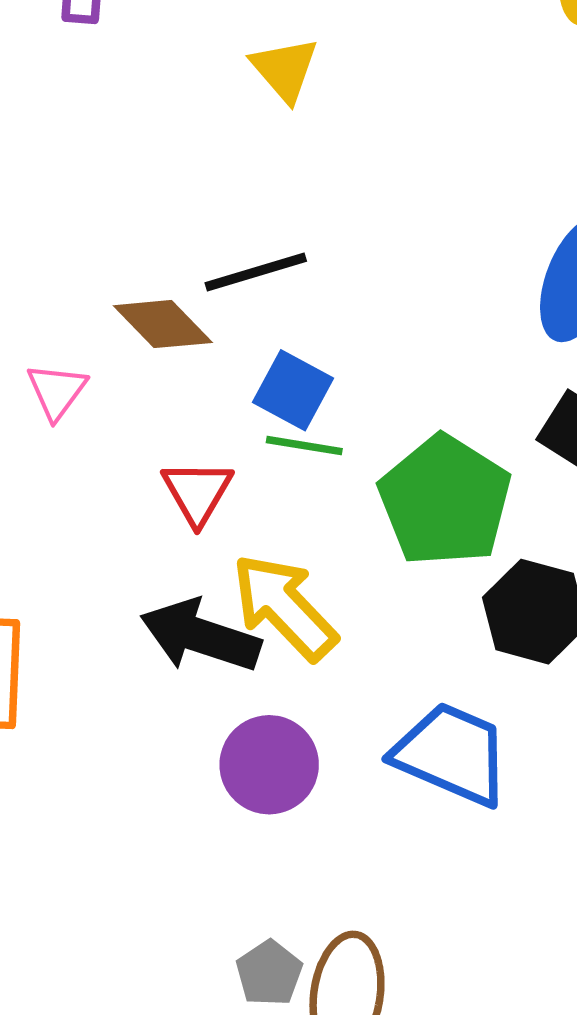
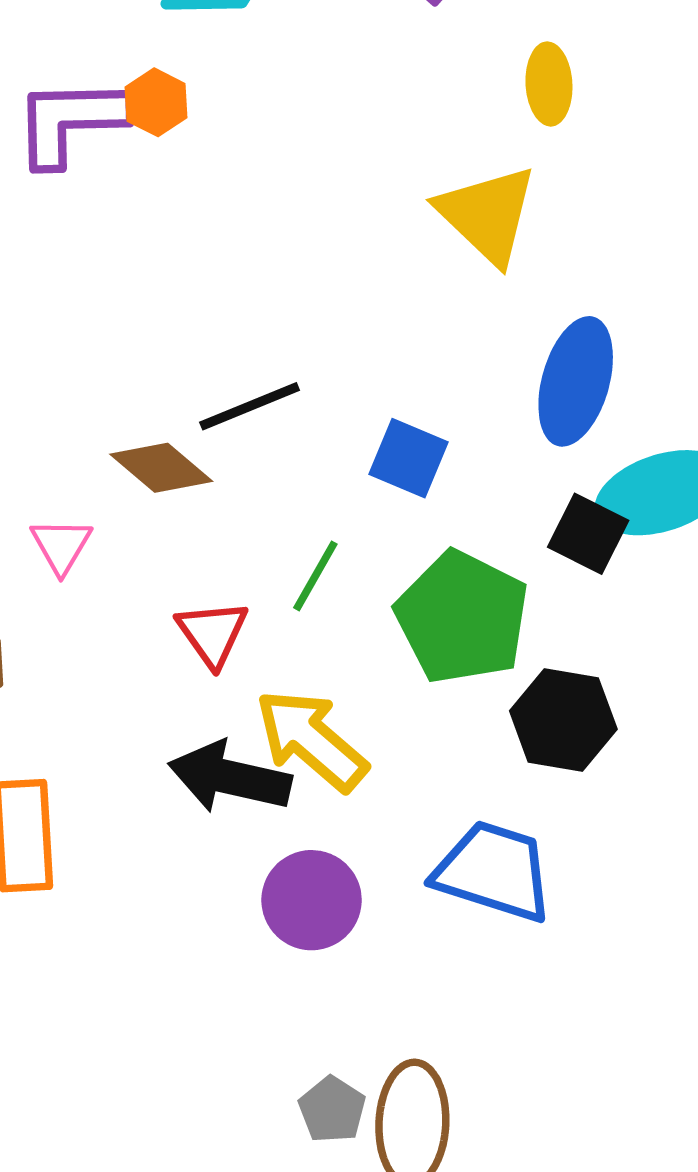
yellow triangle: (285, 69) -> (487, 214), moved, size x1.5
blue square: (293, 390) -> (408, 458), moved
green line: (304, 446) -> (315, 576), turned -64

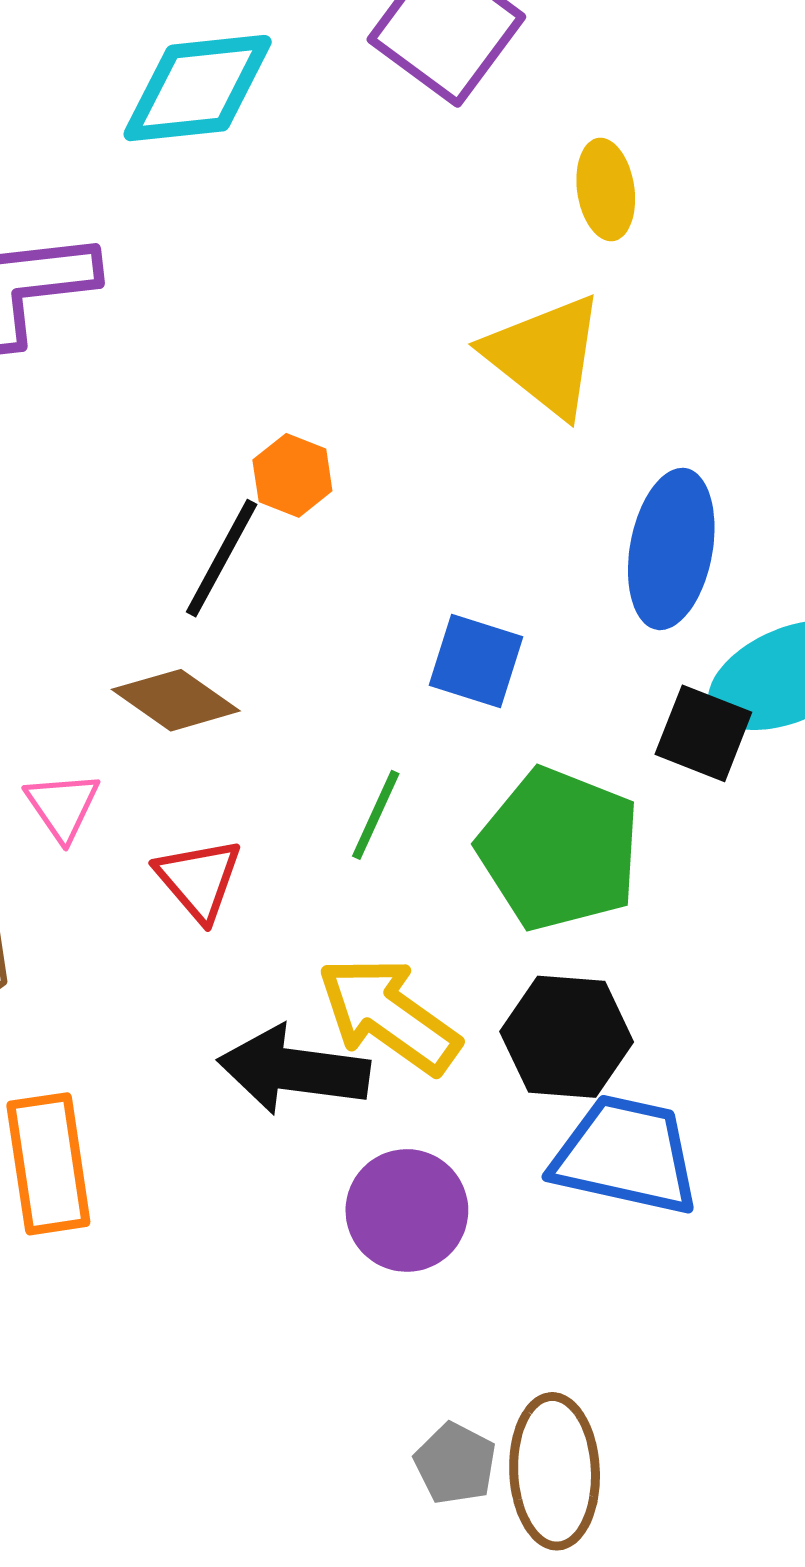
orange hexagon: (156, 102) -> (292, 475), moved
black line: (250, 406) -> (222, 558), moved, turned -34
red triangle: (212, 633) -> (199, 880), moved
black hexagon: (563, 720) -> (567, 1037), moved

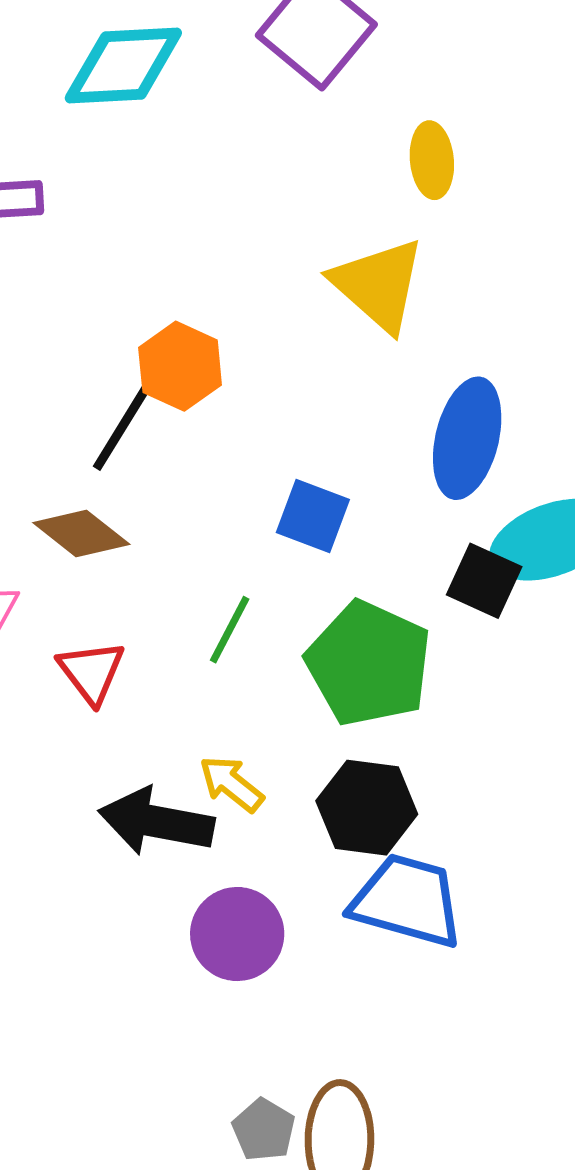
orange hexagon: (292, 475) -> (180, 366), size x1.4
yellow arrow: (389, 1015) -> (231, 784), size x0.6

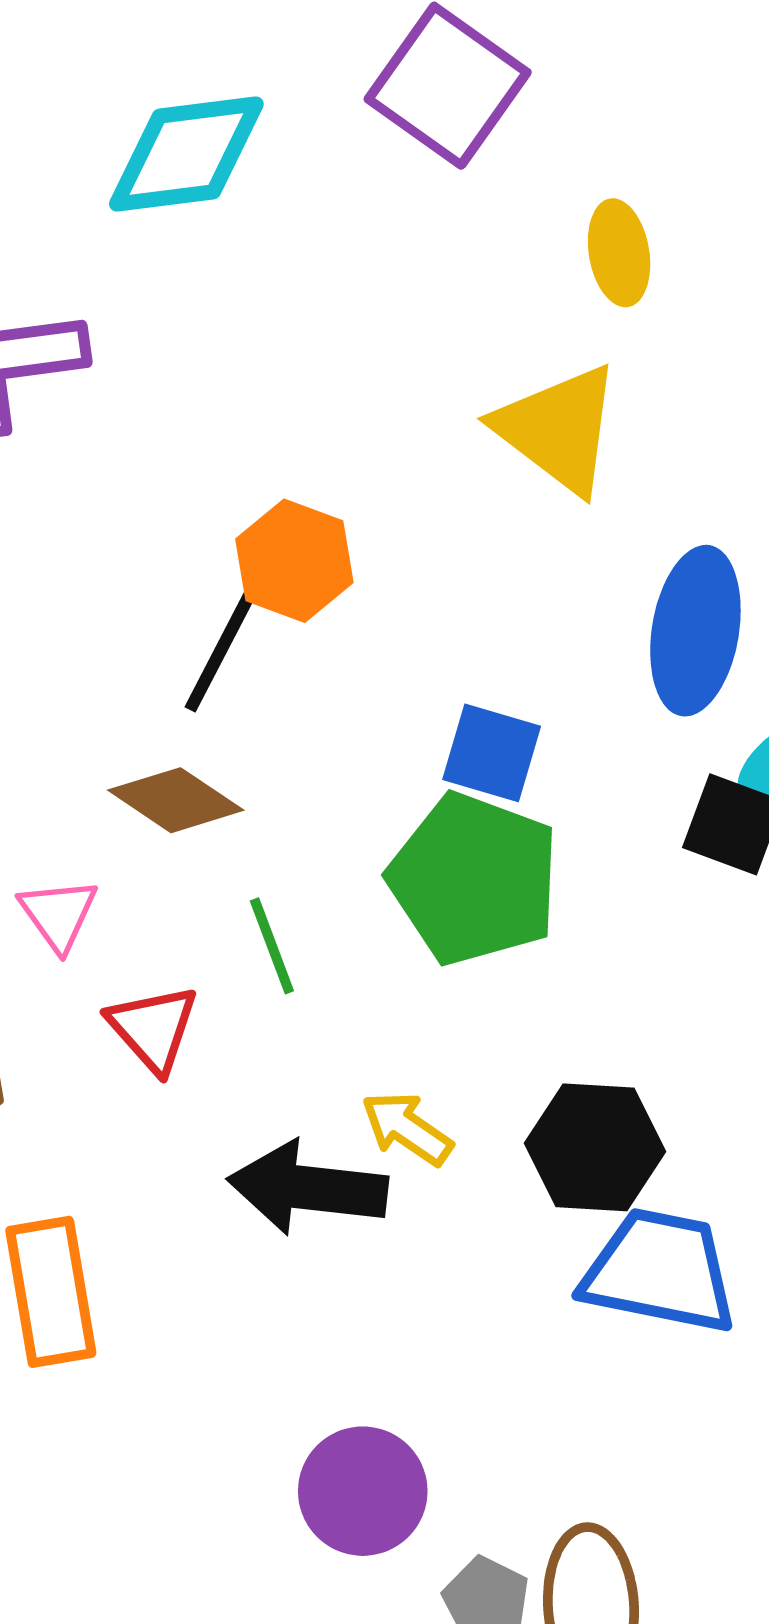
green line: (230, 630) -> (272, 946), moved, turned -44
green pentagon: (369, 664) -> (474, 879), moved
red triangle: (91, 672) -> (153, 1028), moved
purple circle: (237, 934) -> (363, 1491), moved

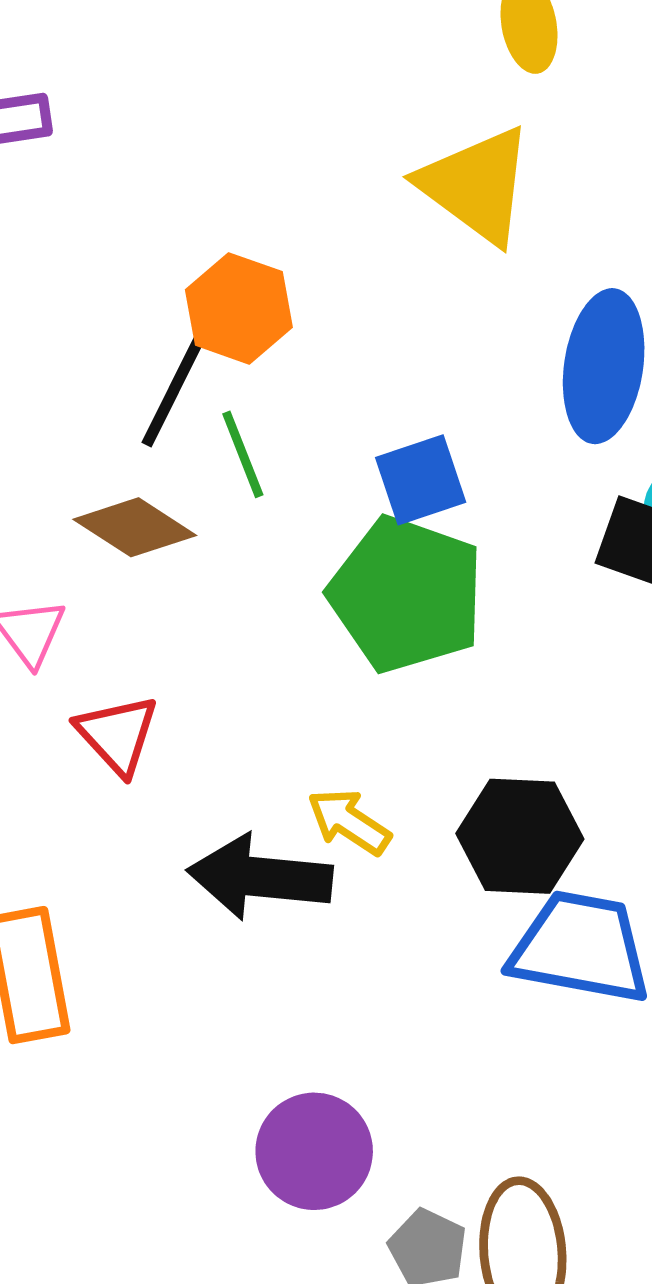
blue square: (492, 753) -> (421, 480), turned -34
green line: (272, 946) -> (243, 454), moved

